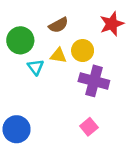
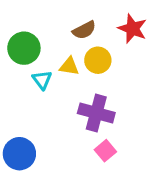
red star: (112, 24) -> (133, 29), turned -30
brown semicircle: (58, 25) -> (84, 30), moved
purple cross: (94, 81) -> (96, 113), moved

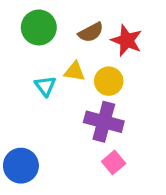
red star: (133, 29) -> (127, 40), moved
green circle: (24, 48) -> (39, 27), moved
yellow circle: (98, 60) -> (109, 81), moved

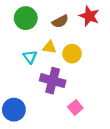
red star: (127, 40) -> (89, 16), moved
purple cross: (104, 122) -> (53, 81), moved

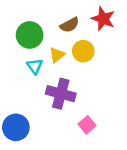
green circle: (26, 18) -> (30, 35), moved
yellow triangle: (49, 47) -> (57, 55), turned -48
yellow circle: (72, 54) -> (83, 51), moved

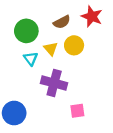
yellow triangle: (57, 55) -> (51, 49), turned -32
pink square: (87, 125) -> (77, 111), turned 32

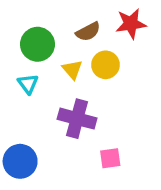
red star: (92, 16) -> (131, 24), turned -30
cyan triangle: (31, 59) -> (28, 84), moved

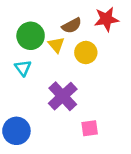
yellow triangle: (72, 70) -> (56, 45), moved
purple cross: (77, 119) -> (63, 96), turned 32

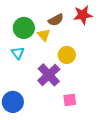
yellow circle: (86, 52) -> (67, 55), moved

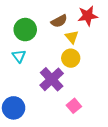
yellow triangle: (44, 35) -> (72, 37), moved
pink square: (70, 100) -> (74, 106), turned -32

